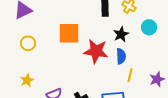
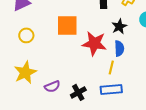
yellow line: (130, 75) -> (111, 67), moved
yellow star: (27, 80) -> (25, 72), size x1.6

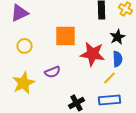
yellow line: (111, 67) -> (110, 78), turned 32
purple semicircle: (52, 86) -> (52, 72), moved

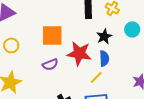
purple semicircle: (52, 72) -> (50, 64), moved

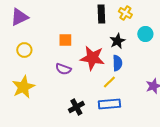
orange square: (52, 35) -> (65, 40), size x0.6
purple semicircle: (50, 64) -> (63, 69), turned 42

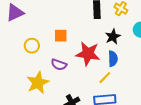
yellow circle: (24, 50) -> (32, 46), moved
yellow star: (23, 87) -> (38, 83), moved

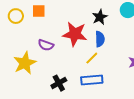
orange square: (61, 36) -> (39, 11), moved
yellow circle: (32, 46) -> (16, 16), moved

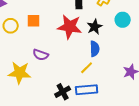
red star: (75, 34) -> (70, 27), moved
yellow star: (25, 63) -> (20, 73), turned 30
black cross: (59, 83) -> (63, 92), moved

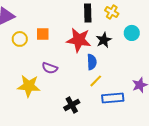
blue semicircle: (95, 49) -> (92, 62), moved
blue rectangle: (87, 90) -> (113, 98), moved

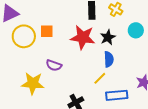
yellow circle: (20, 39) -> (24, 36), size x1.5
blue semicircle: (92, 62) -> (109, 59), moved

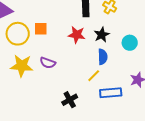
cyan circle: (136, 30) -> (130, 43), moved
red star: (83, 37) -> (77, 35), size x0.7
yellow star: (33, 83) -> (22, 66), moved

